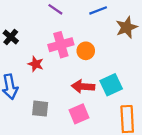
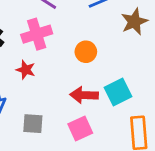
pink cross: (61, 45) -> (37, 34), moved

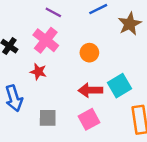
pink cross: (37, 34) -> (46, 40), turned -30

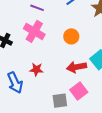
red star: (38, 72) -> (36, 69), moved
gray square: (48, 118) -> (60, 101), moved

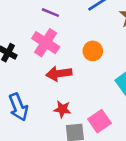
red arrow: (76, 67) -> (59, 74), moved
red star: (36, 69) -> (62, 109), moved

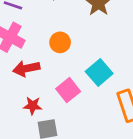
pink square: (100, 121) -> (68, 90), moved

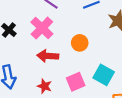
cyan square: (99, 73) -> (104, 75), turned -36

